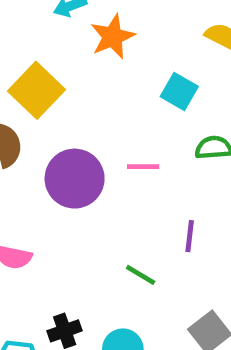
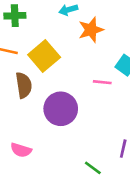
pink line: (143, 167) -> (102, 82), moved

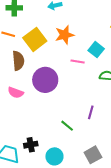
orange star: (91, 30) -> (65, 35), moved
pink semicircle: (21, 150) -> (16, 93), moved

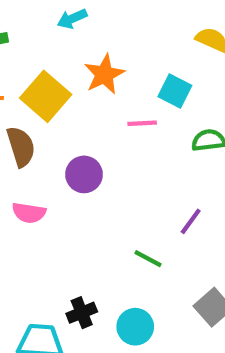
purple circle: (45, 80) -> (84, 174), size x0.7
purple line: (91, 112) -> (191, 221), turned 32

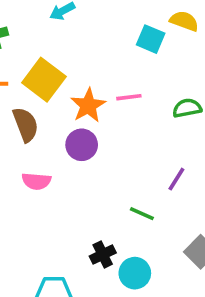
orange star: (104, 74) -> (88, 105), moved
cyan square: (175, 91) -> (151, 39), moved
black cross: (82, 313) -> (103, 255), moved

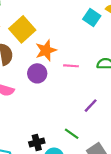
pink line: (129, 97) -> (71, 66), moved
green line: (142, 214) -> (72, 134), moved

